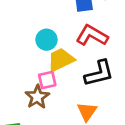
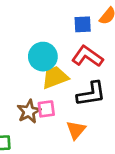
cyan circle: (46, 40) -> (43, 57), size x1.4
pink square: (47, 80) -> (46, 109), moved

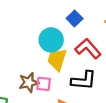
blue square: (83, 24) -> (75, 18), moved, turned 35
yellow trapezoid: (55, 77) -> (57, 60), turned -65

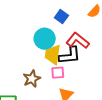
black L-shape: (84, 80) -> (70, 56), moved
pink square: (44, 84) -> (58, 73), moved

